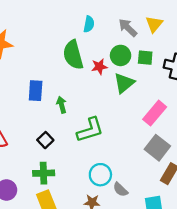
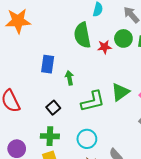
green triangle: (124, 83) -> (120, 92), moved
cyan circle: (100, 175) -> (87, 139), moved

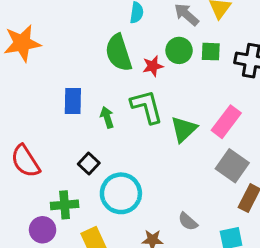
green L-shape: (93, 101) -> (147, 107), moved, turned -85
green cross: (50, 136) -> (65, 205), moved
cyan circle: (87, 139) -> (121, 193), moved, size x1.4

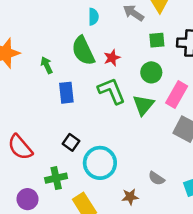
green circle: (179, 50) -> (151, 72), moved
blue rectangle: (73, 101) -> (66, 93), moved
green arrow: (107, 117) -> (47, 65), moved
purple circle: (43, 230) -> (27, 199), moved

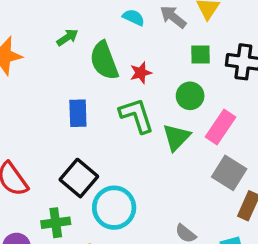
cyan semicircle: (93, 17) -> (134, 17), moved, turned -70
green arrow: (47, 65) -> (67, 37), moved, turned 77
black square: (71, 142) -> (79, 178), size x1.6

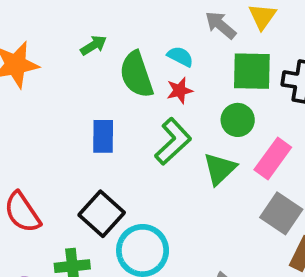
cyan semicircle: (134, 17) -> (180, 56), moved
green square: (201, 55) -> (252, 71), size x1.6
green L-shape: (137, 116) -> (173, 141), turned 63

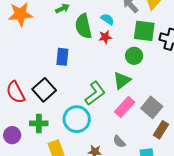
green L-shape: (173, 141) -> (95, 93), moved
pink rectangle: (273, 158) -> (125, 107), moved
black square: (102, 214) -> (44, 90), moved

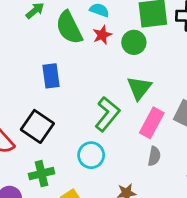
green circle: (134, 56) -> (134, 42), moved
cyan circle: (77, 119) -> (91, 155), size x0.7
gray semicircle: (119, 142) -> (154, 156), moved, turned -112

